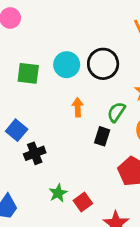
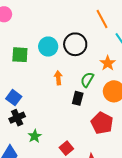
black cross: (35, 153) -> (17, 118), moved
green star: (58, 193) -> (35, 136), moved

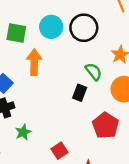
orange arrow: (58, 78) -> (34, 62), moved, size x1.5
green semicircle: (87, 80) -> (94, 72), turned 105

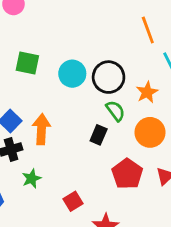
cyan circle: (51, 27) -> (72, 74), moved
black circle: (84, 28) -> (109, 77), moved
orange arrow: (34, 62) -> (41, 129), moved

